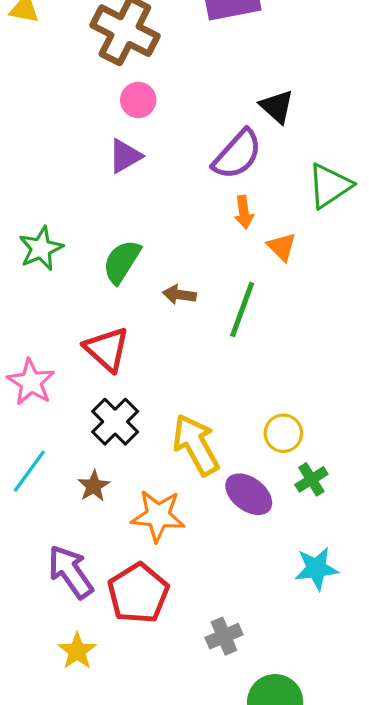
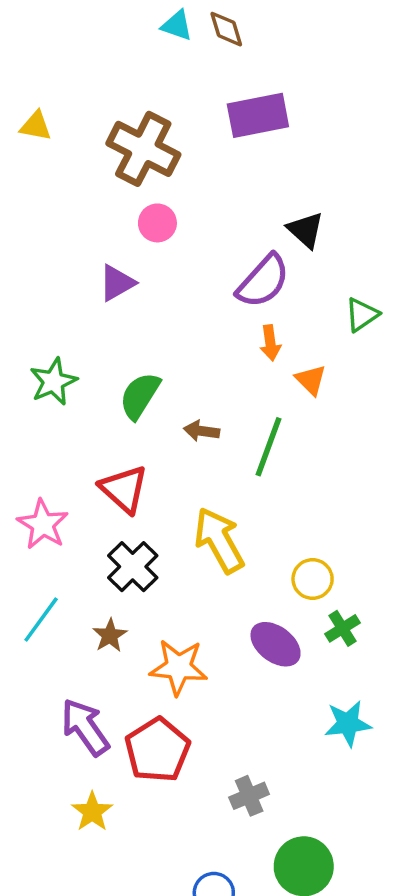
purple triangle: (125, 156) -> (117, 283), moved
green triangle: (330, 186) -> (362, 315), size x0.7
yellow arrow: (196, 445) -> (219, 540), moved

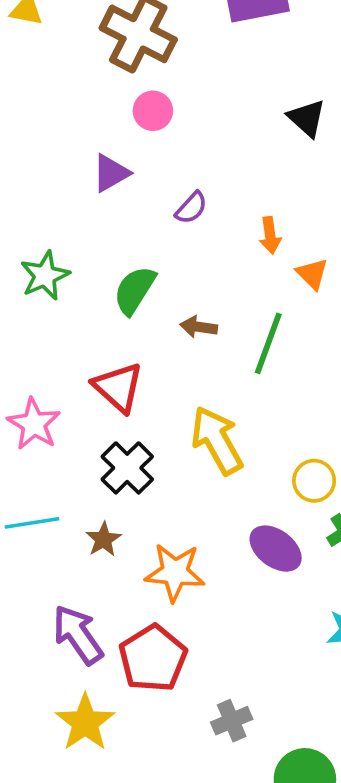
purple semicircle: (263, 281) -> (191, 208), moved, size x0.6
cyan line: (41, 620) -> (32, 523), turned 45
gray cross: (249, 796) -> (232, 721), moved
yellow star: (92, 812) -> (85, 723), size x1.4

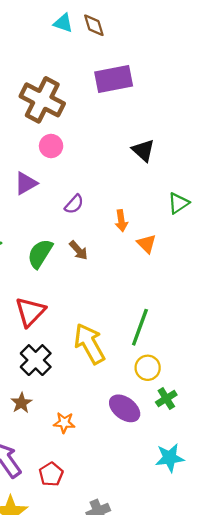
brown arrow: (199, 327) -> (78, 250), moved, turned -140
green line: (268, 343) -> (140, 327), moved
red triangle: (118, 387) -> (30, 312), turned 32
orange star: (175, 572) -> (64, 423), size x0.6
red pentagon: (153, 658) -> (51, 474), size x0.6

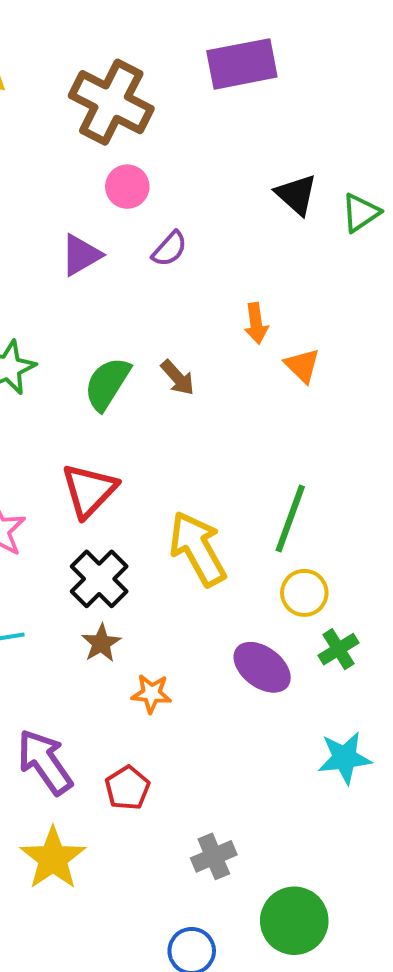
green triangle: (178, 203) -> (361, 213), moved
purple semicircle: (74, 204) -> (170, 249), moved
brown star: (21, 403) -> (101, 643), moved

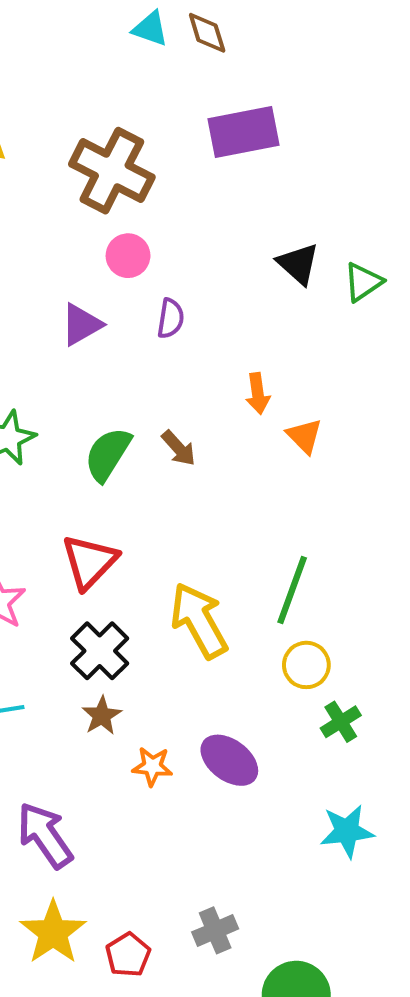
purple semicircle: (170, 249) -> (171, 318), turned -33
purple ellipse: (262, 667) -> (229, 760), moved
red pentagon: (127, 788) -> (128, 955), moved

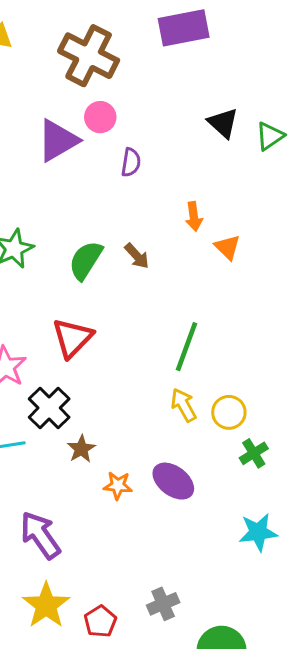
purple triangle: (81, 325) -> (58, 140), moved, size x1.4
green line: (292, 590) -> (186, 347), moved
yellow arrow: (199, 620) -> (184, 405), moved, size x0.6
black cross: (100, 651) -> (49, 408), moved

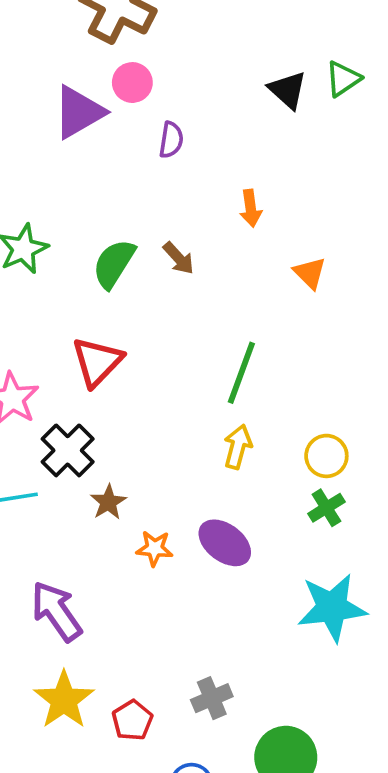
green triangle: (270, 136) -> (343, 79), moved
orange triangle: (227, 247) -> (310, 273), moved
yellow arrow: (184, 405) -> (238, 447), turned 44
yellow circle: (229, 412) -> (326, 456), moved
cyan star: (258, 532) -> (332, 608), size x1.4

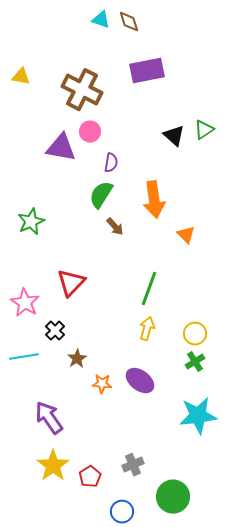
purple triangle: (79, 112) -> (61, 148), turned 40
orange arrow: (251, 208) -> (154, 200), size x1.8
green semicircle: (114, 264) -> (101, 195), moved
black cross: (68, 450) -> (55, 331), size x0.7

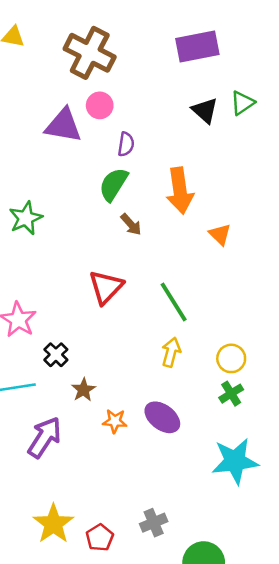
purple rectangle: (147, 71) -> (197, 47), moved
red triangle: (71, 283) -> (106, 287), moved
green line: (149, 289) -> (174, 302), turned -52
purple arrow: (49, 418) -> (45, 437), moved, turned 68

